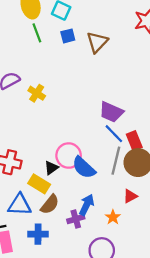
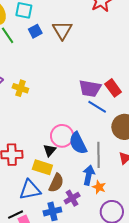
red rectangle: (134, 141) -> (113, 88), moved
gray line: (116, 161) -> (98, 155), moved
blue semicircle: (84, 168) -> (78, 143), turned 35
orange star: (113, 217) -> (99, 187), moved
purple cross: (76, 219) -> (72, 198), moved

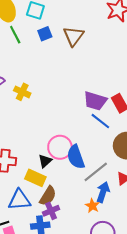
gray line: (98, 155) -> (96, 172), turned 45
blue arrow: (89, 175) -> (103, 192), moved
purple cross: (72, 198) -> (51, 211), moved

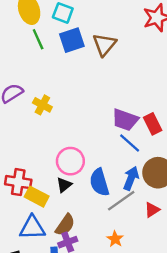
blue square: (45, 34) -> (72, 40), size x1.5
pink circle: (60, 147) -> (70, 161), moved
yellow rectangle: (35, 178) -> (37, 197), moved
blue arrow: (103, 192) -> (131, 178), moved

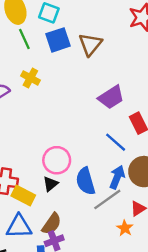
yellow cross: (42, 105) -> (30, 78), moved
purple trapezoid: (125, 120) -> (111, 97), moved, turned -52
orange star: (115, 239) -> (125, 228), moved

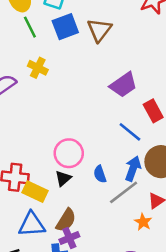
blue semicircle: (86, 181) -> (100, 174), size x0.6

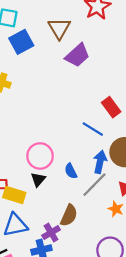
brown triangle: (99, 30) -> (59, 28), moved
purple trapezoid: (123, 85) -> (77, 55), moved
brown semicircle: (66, 220) -> (69, 215), moved

